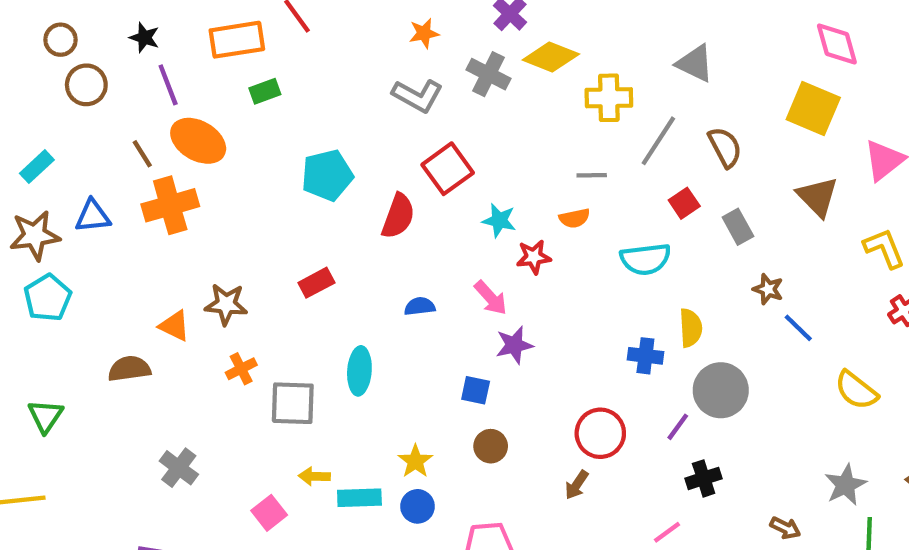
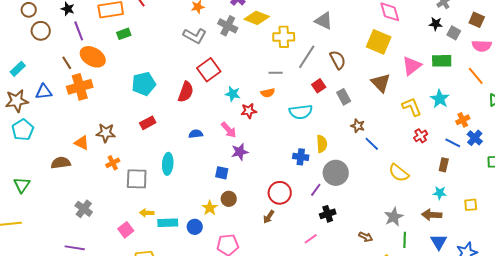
cyan pentagon: (327, 175) -> (144, 84), moved
yellow star: (415, 461) -> (210, 208), moved

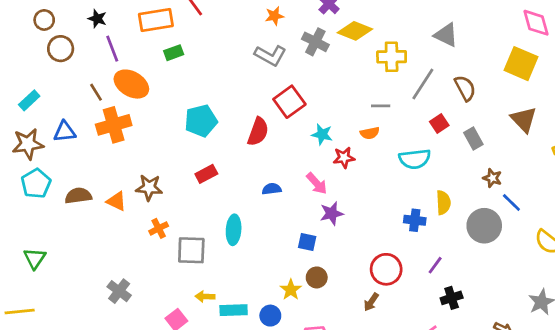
brown semicircle: (61, 163) -> (78, 196), moved
gray circle: (336, 173) -> (484, 226), moved

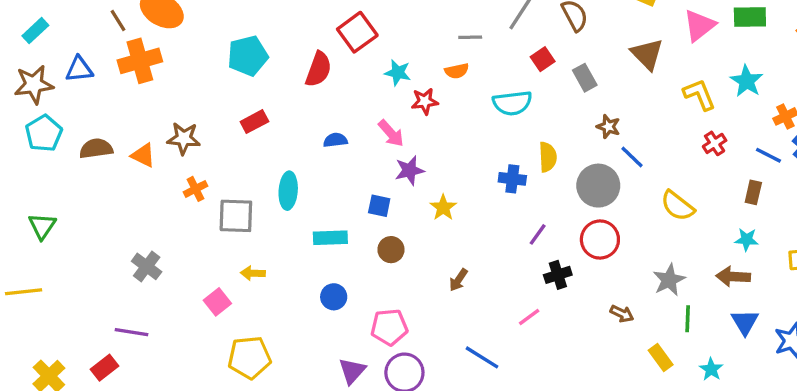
red circle: (386, 269) -> (600, 240), moved
yellow star: (291, 290) -> (443, 207), moved
cyan rectangle: (234, 310) -> (330, 238), moved

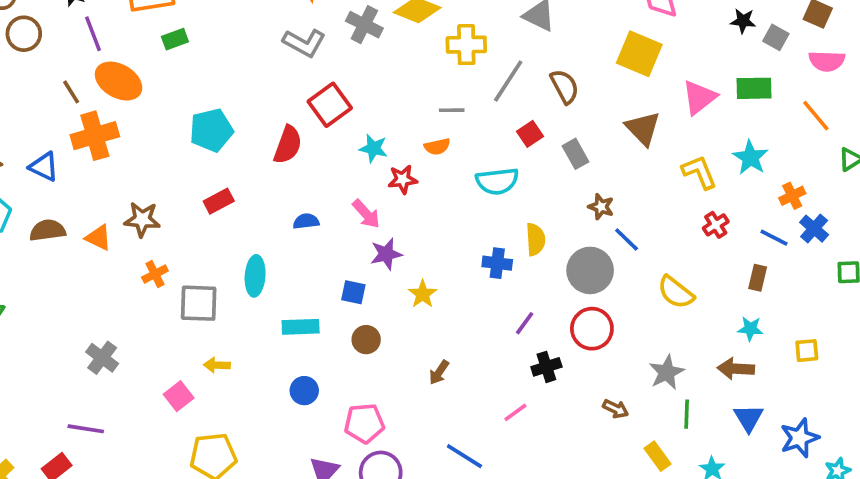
blue triangle: (79, 69) -> (44, 167), moved, turned 32

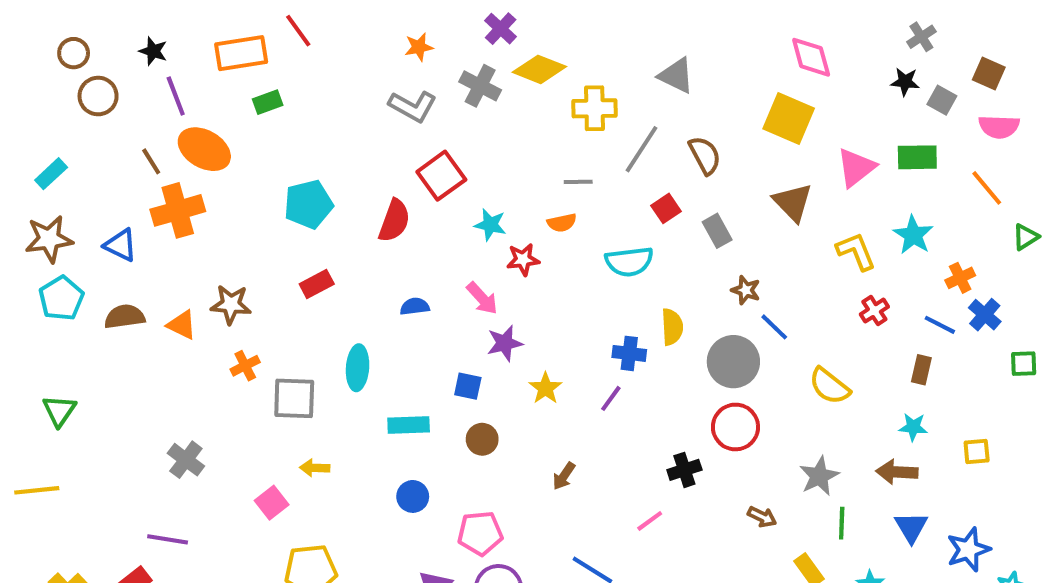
purple line: (525, 323) -> (611, 398), moved

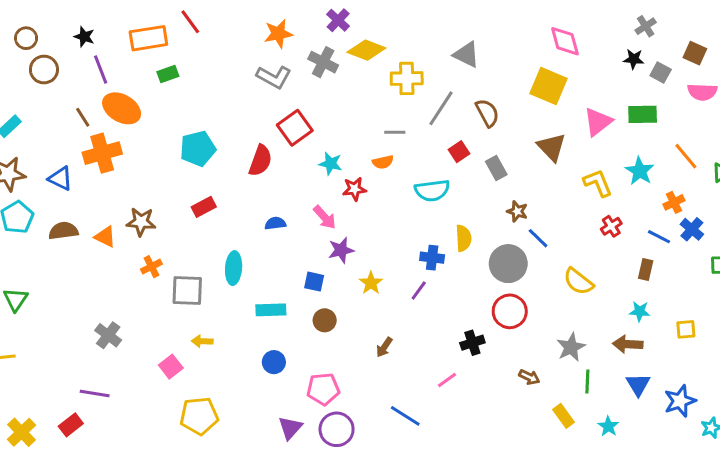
orange star: (419, 47) -> (278, 34), size x1.4
orange line: (987, 188) -> (686, 156), moved

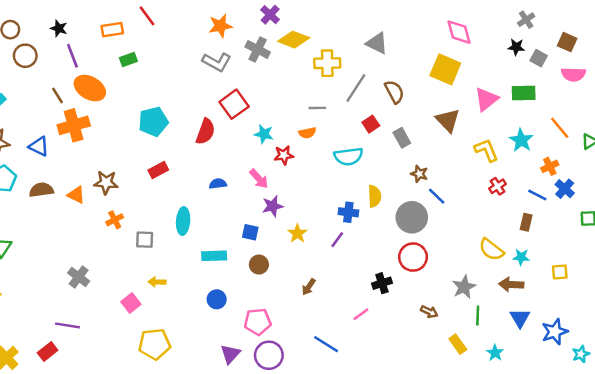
orange rectangle: (148, 38) -> (112, 30), size x0.7
yellow semicircle: (578, 282) -> (491, 250), moved
gray square: (187, 290) -> (145, 240), size x0.7

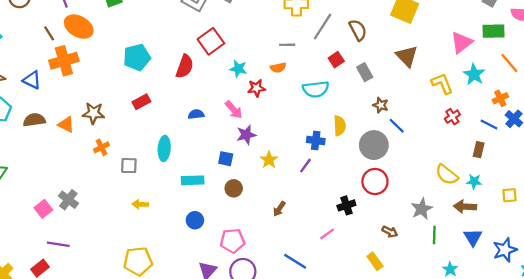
green rectangle: (524, 93) -> (493, 31), moved
pink triangle: (486, 99) -> (462, 42), moved
pink square: (131, 303) -> (43, 209), moved
yellow rectangle: (458, 344) -> (375, 261), moved

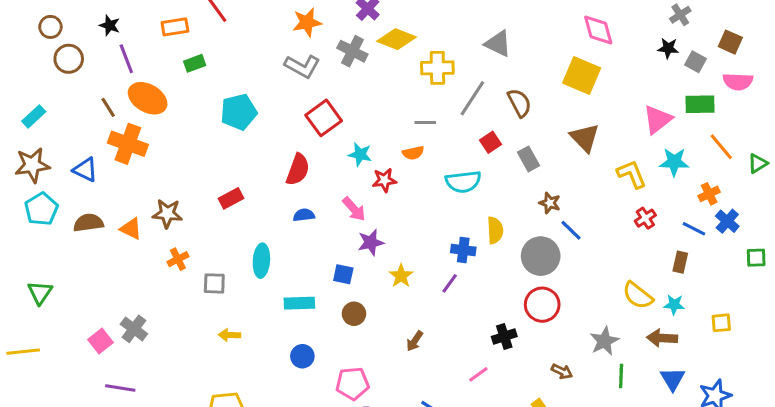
cyan pentagon: (137, 57) -> (239, 112), moved
orange cross: (64, 61) -> (128, 144), turned 36
red semicircle: (185, 66) -> (298, 170), moved
cyan star: (474, 74) -> (674, 162), turned -30

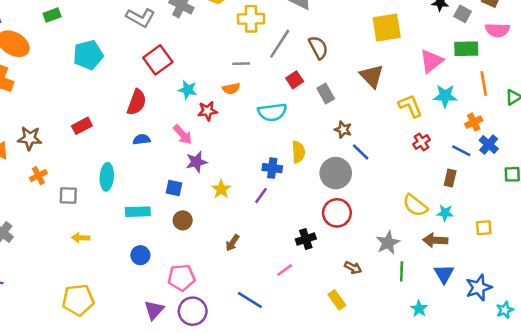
yellow square: (582, 75) -> (387, 28), moved, turned -32
orange line: (721, 147) -> (484, 84), turned 30

